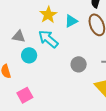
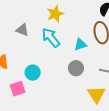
cyan triangle: (71, 21) -> (80, 44), moved
cyan circle: (29, 55) -> (33, 73), moved

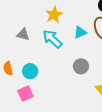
cyan triangle: (80, 44) -> (80, 32), moved
cyan circle: (33, 73) -> (30, 71), moved

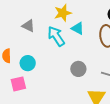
cyan triangle: (80, 32) -> (78, 28), moved, turned 40

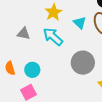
cyan triangle: (78, 28) -> (80, 23), moved, turned 32
gray circle: (78, 69) -> (83, 63), size x1.5

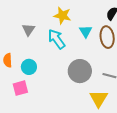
yellow star: (53, 12) -> (62, 16), turned 30
gray triangle: (24, 34) -> (28, 30), turned 40

